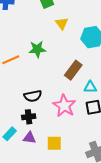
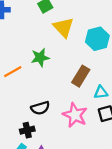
yellow triangle: (62, 23) -> (63, 27), size x1.5
black cross: (29, 117) -> (27, 130), moved

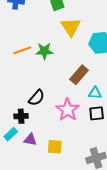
orange line: (13, 72) -> (22, 50), moved
black semicircle: (40, 108) -> (37, 98), turned -42

